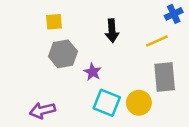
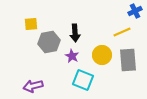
yellow square: (54, 22) -> (31, 24), moved
black arrow: (112, 31) -> (75, 33), moved
yellow circle: (139, 103) -> (102, 55), moved

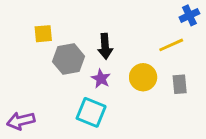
gray rectangle: (128, 60) -> (180, 84), size x0.6
cyan square: (83, 80) -> (91, 112), moved
purple arrow: (33, 86) -> (21, 121), moved

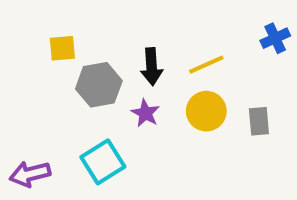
blue cross: (189, 15) -> (275, 38), moved
yellow line: (171, 45) -> (206, 65), moved
cyan square: (91, 112) -> (103, 162), moved, turned 36

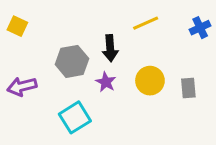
yellow square: (62, 48) -> (17, 26), moved, turned 30
yellow line: (206, 65) -> (146, 23), moved
purple arrow: (30, 174) -> (22, 86), moved

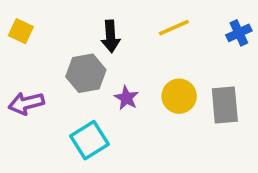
black arrow: (110, 48) -> (111, 36), moved
gray rectangle: (188, 88) -> (225, 105), size x1.5

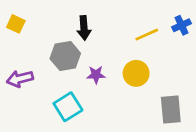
yellow line: (174, 28) -> (147, 35), moved
purple star: (126, 98) -> (96, 75), turned -30
gray rectangle: (225, 105) -> (171, 109), moved

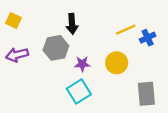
blue cross: (182, 25) -> (148, 38), moved
purple arrow: (20, 79) -> (17, 55), moved
cyan square: (68, 107) -> (79, 91), moved

